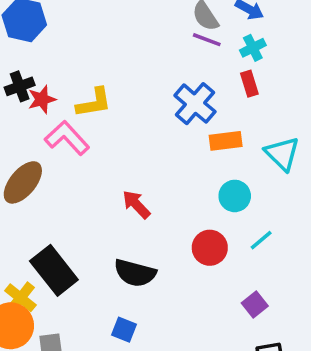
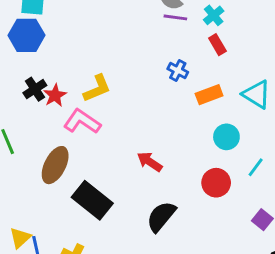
blue cross: (195, 104) -> (178, 71), size x0.6
black rectangle: (54, 270) -> (92, 200), moved
black semicircle: (135, 273) -> (161, 217), turned 128

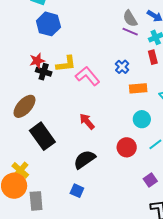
blue hexagon: (26, 35) -> (48, 24), moved
black cross: (35, 89) -> (44, 72), moved, turned 35
pink L-shape: (82, 121) -> (87, 76), moved

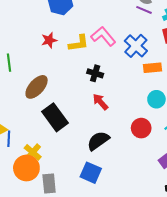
blue cross: (122, 67) -> (136, 46), size x1.6
black cross: (44, 72) -> (95, 73), moved
pink L-shape: (87, 76) -> (103, 36), moved
blue square: (77, 191) -> (91, 173), size x1.5

